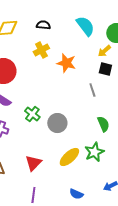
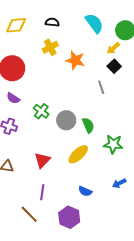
black square: (105, 69) -> (114, 66), turned 32
green semicircle: (103, 124) -> (88, 125), moved
green star: (94, 152) -> (113, 144), moved, turned 30

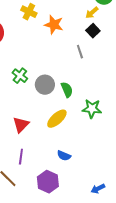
yellow cross: (50, 47) -> (29, 12), turned -35
blue arrow: (119, 183) -> (98, 189), moved

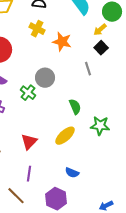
gray circle: (45, 85) -> (45, 78), moved

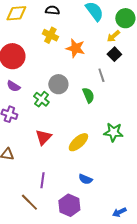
green semicircle: (75, 107) -> (88, 95), moved
red triangle: (29, 142) -> (43, 137), moved

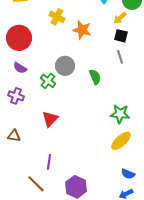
black square: (114, 54) -> (121, 36), turned -32
gray line: (101, 75) -> (120, 57), moved
yellow ellipse: (78, 142) -> (121, 141), moved
blue semicircle: (85, 179) -> (128, 174), moved

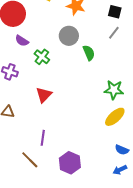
gray line: (120, 57) -> (114, 33), turned 56
gray circle: (65, 66) -> (69, 36), moved
purple semicircle: (20, 68) -> (22, 41), moved

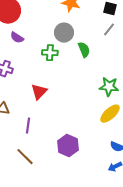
green cross: (42, 57) -> (50, 53), moved, turned -35
purple line: (43, 138) -> (28, 126), moved
purple hexagon: (70, 163) -> (68, 146), moved

